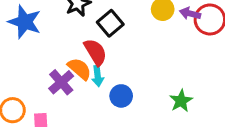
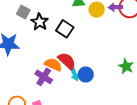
red semicircle: (95, 52) -> (67, 61), moved
cyan arrow: (98, 76) -> (75, 74), moved

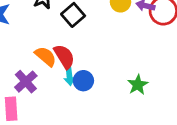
purple cross: (44, 77) -> (26, 82), moved

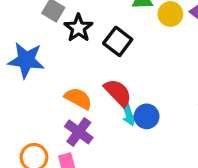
orange semicircle: (46, 56) -> (78, 98), moved

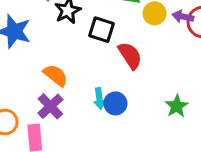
black square: (118, 41) -> (102, 30), turned -30
red semicircle: (118, 93) -> (130, 56), moved

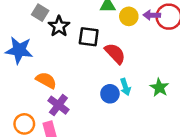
orange semicircle: (56, 75) -> (46, 80), moved
cyan arrow: (99, 99) -> (125, 87), moved

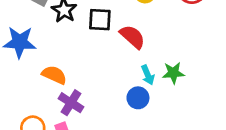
green star: (159, 87) -> (173, 73), moved, turned -30
blue circle: (110, 94) -> (138, 98), moved

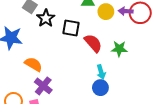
green star: (173, 73) -> (119, 49), moved
blue circle: (138, 98) -> (100, 88), moved

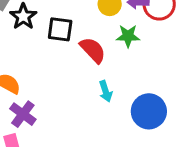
green star: (119, 49) -> (128, 36), moved
blue circle: (100, 88) -> (149, 111), moved, size x1.5

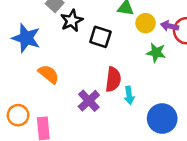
red semicircle: (93, 50) -> (113, 79), moved, turned 40
purple cross: (23, 114) -> (89, 101), moved

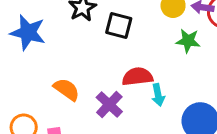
orange semicircle: (49, 74) -> (67, 89), moved
red semicircle: (113, 79) -> (137, 77), turned -100

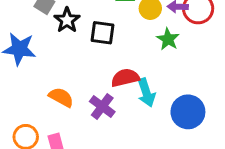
green star: (188, 41) -> (168, 39), turned 30
cyan arrow: (158, 95) -> (146, 92), size x1.4

